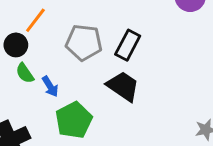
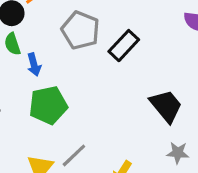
black trapezoid: (123, 86) -> (166, 106), moved

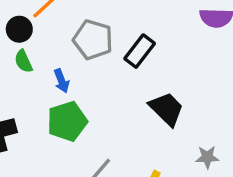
blue arrow: (34, 65) -> (62, 81), moved
black trapezoid: (166, 106) -> (167, 109), moved

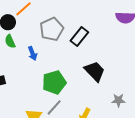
gray pentagon: (93, 40) -> (52, 29), turned 30
green pentagon: (67, 121) -> (54, 82), moved

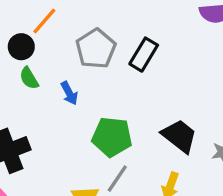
black trapezoid: (95, 71) -> (179, 136), moved
green pentagon: (54, 82) -> (112, 137), turned 30

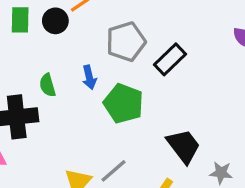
green semicircle: (29, 78) -> (47, 85), moved
green pentagon: (112, 137) -> (124, 104), moved

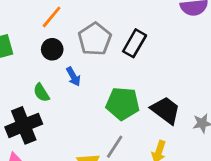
black circle: (55, 21) -> (52, 49), moved
green pentagon: (124, 104) -> (123, 104), moved

